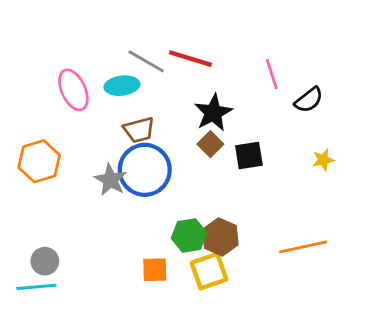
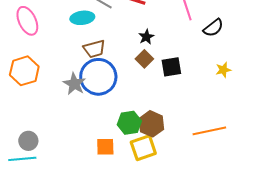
pink ellipse: (73, 90) -> (27, 21), moved
black star: (213, 113) -> (146, 37), size x0.6

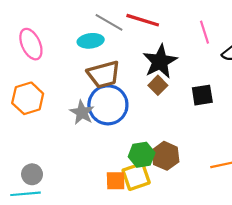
black star: (146, 37) -> (160, 61), size x2.0
brown trapezoid: (94, 49) -> (104, 74), size x1.4
black square: (171, 67) -> (202, 95), moved
yellow square: (143, 148) -> (136, 176), moved

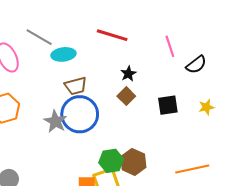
gray line: (109, 22) -> (39, 37), moved
black star: (160, 61) -> (128, 74), size x0.5
brown trapezoid: (104, 74) -> (76, 86), size x0.7

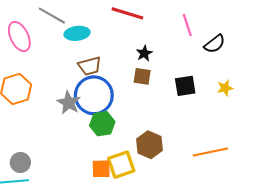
brown square: (126, 96) -> (142, 76), turned -36
green hexagon: (111, 161) -> (102, 124), moved

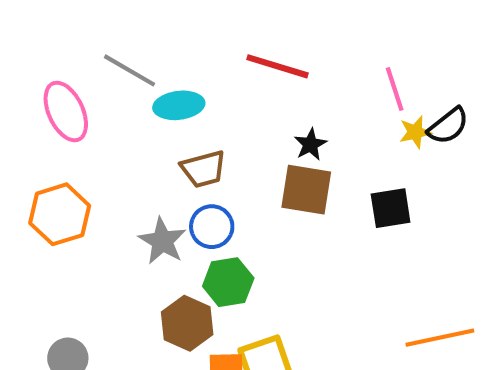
brown square: (142, 76) -> (306, 190), size x1.5
yellow star: (225, 88) -> (415, 132), moved
blue circle: (94, 95) -> (212, 227), size x0.6
brown hexagon: (149, 145) -> (187, 323), moved

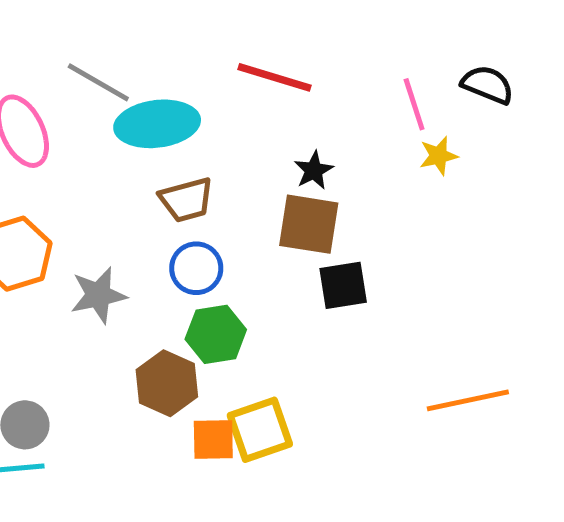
cyan ellipse: (179, 105) -> (157, 124), size x1.4
black semicircle: (448, 126) -> (487, 85), moved, turned -120
black square: (391, 208) -> (343, 285), moved
gray star: (162, 241) -> (98, 295), moved, turned 30

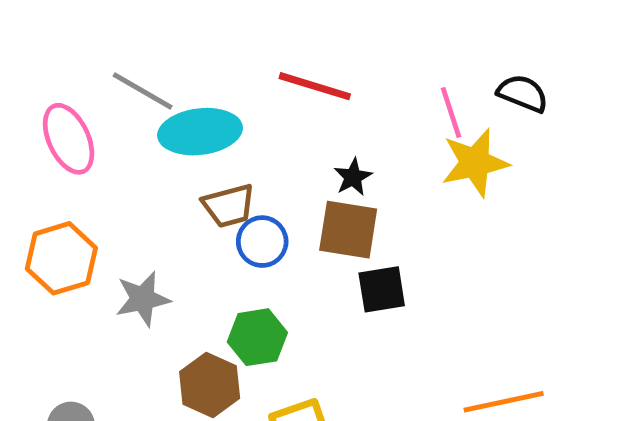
yellow star: (438, 156) -> (475, 163), size x1.8
blue circle: (196, 268) -> (262, 242), moved

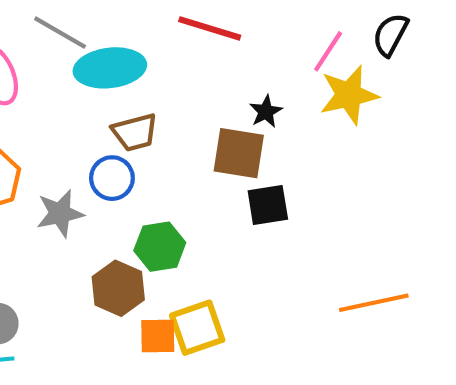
black semicircle: (523, 93) -> (390, 35), turned -84
pink line: (451, 112) -> (328, 51), turned 51
black star: (353, 177) -> (266, 112), moved
blue circle: (262, 242) -> (112, 178), moved

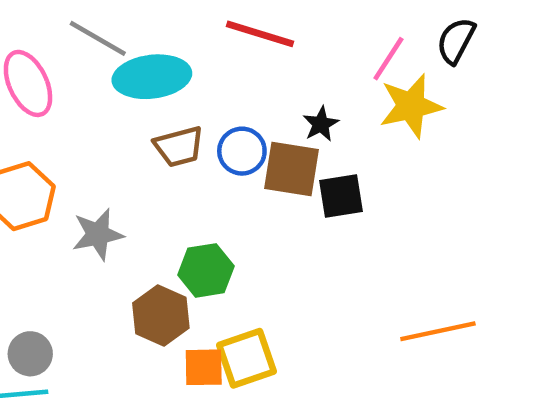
blue circle: (112, 178) -> (242, 151), moved
black square: (268, 205) -> (341, 196), moved

